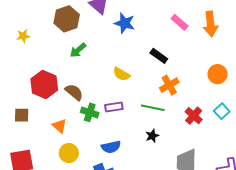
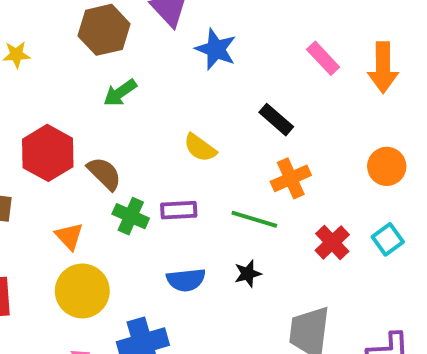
blue semicircle: (111, 147) -> (186, 280), moved
yellow circle: (69, 153) -> (82, 291), size x1.4

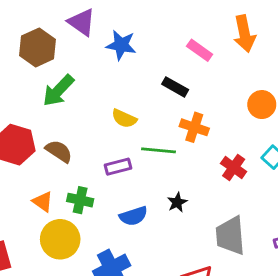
pink rectangle: (323, 58) -> (200, 50), moved
green arrow: (120, 93) -> (58, 91), size x1.4
orange cross: (291, 178) -> (194, 127), turned -36
green cross: (131, 216) -> (80, 200), moved
green line: (254, 219) -> (159, 150), moved

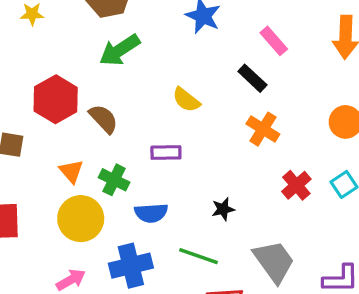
pink rectangle: (200, 50) -> (274, 41), moved
green line: (159, 150) -> (199, 256), moved
blue semicircle: (133, 216) -> (151, 213), moved
gray trapezoid: (230, 236) -> (274, 261), turned 135

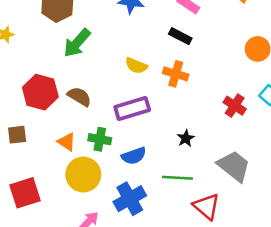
orange cross: (263, 129) -> (176, 74), moved
purple rectangle: (166, 153) -> (132, 108), size x1.5

